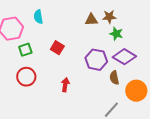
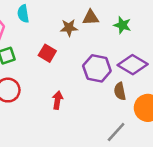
brown star: (109, 17) -> (69, 28), moved
green star: (116, 34) -> (122, 25), moved

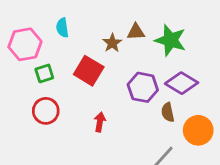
green star: (122, 25) -> (170, 40), size x1.6
brown star: (69, 28) -> (112, 43), turned -30
red square: (47, 53) -> (89, 71), size x1.5

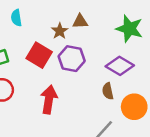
green star: (170, 40) -> (129, 29), moved
purple hexagon: (143, 87) -> (72, 59), moved
red arrow: (100, 122) -> (49, 100), size x1.6

